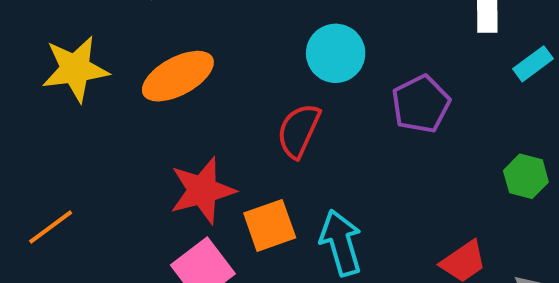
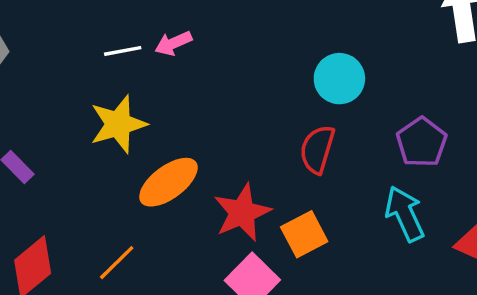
orange ellipse: (178, 76) -> (168, 182), moved
purple pentagon: (421, 104) -> (422, 142), moved
cyan arrow: (341, 243) -> (405, 214), moved

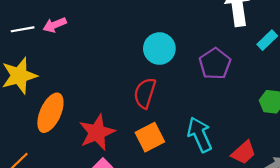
purple pentagon: (422, 142) -> (215, 64), moved
orange ellipse: (168, 182) -> (50, 113), turned -30
orange square: (304, 234) -> (150, 137), moved

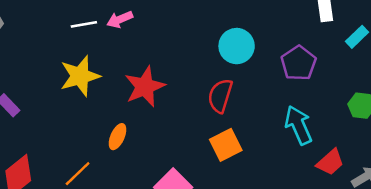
orange ellipse: (50, 113) -> (118, 137), moved, size x0.6
red star: (97, 132) -> (145, 87), moved
cyan arrow: (200, 135) -> (299, 125), moved

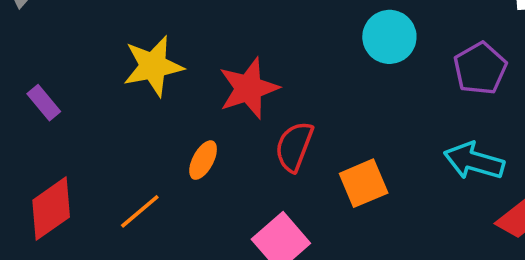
red semicircle: (220, 96) -> (294, 146), moved
cyan arrow: (299, 125) -> (474, 161), turned -54

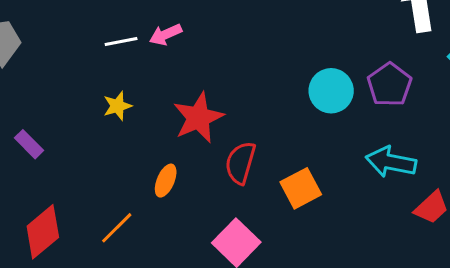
cyan circle: (389, 37) -> (331, 91), moved
yellow star: (153, 66) -> (117, 106), size x0.6

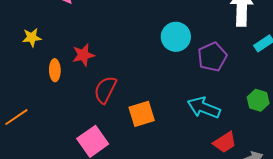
cyan circle: (331, 91) -> (176, 37), moved
red star: (198, 118) -> (83, 55), size x0.7
orange ellipse: (166, 181) -> (55, 70), moved, turned -35

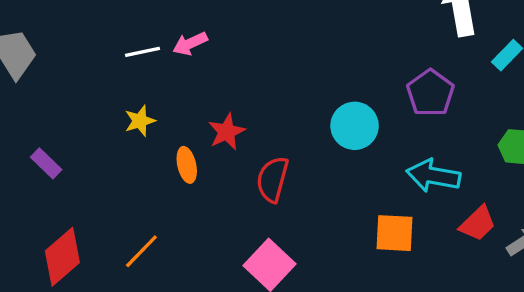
cyan circle: (176, 37) -> (355, 126), moved
orange square: (142, 114) -> (394, 233), moved, turned 32

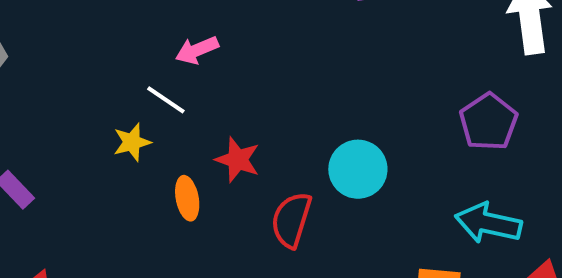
white line: (143, 52) -> (166, 100), moved, turned 44
cyan circle: (355, 126) -> (358, 169), moved
red star: (227, 132) -> (238, 160), turned -30

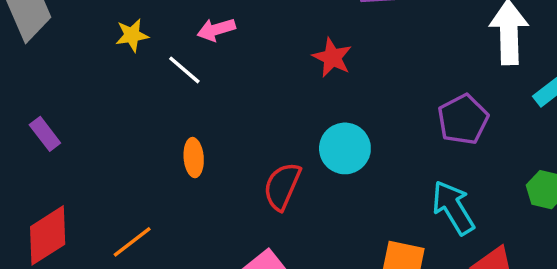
yellow star: (132, 142) -> (132, 35), moved
red star: (238, 160) -> (332, 57), moved
cyan arrow: (488, 223) -> (453, 208), turned 40

